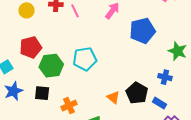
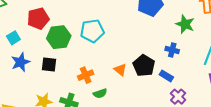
orange cross: (69, 106) -> (86, 75), moved

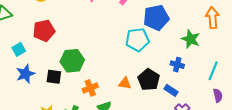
cyan pentagon: (92, 31) -> (137, 40), moved
green hexagon: (59, 37) -> (72, 61), moved
orange triangle: (120, 70) -> (125, 83), turned -32

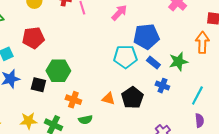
green star: (191, 39) -> (178, 62), turned 30
orange cross: (90, 88) -> (73, 100), turned 35
blue rectangle: (171, 90) -> (153, 63), moved

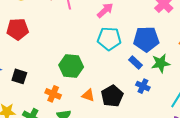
blue pentagon: (146, 37) -> (146, 39), moved
cyan pentagon: (125, 57) -> (109, 39), moved
green hexagon: (58, 71) -> (71, 66), moved

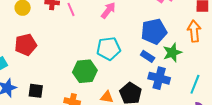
cyan pentagon: (109, 39) -> (109, 49), moved
blue cross: (143, 86) -> (159, 78), size x1.5

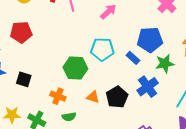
blue rectangle: (148, 56) -> (133, 58), moved
blue cross: (159, 78) -> (148, 87), turned 30

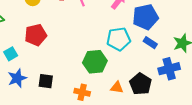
blue pentagon: (150, 40) -> (145, 17), moved
blue cross: (148, 87) -> (169, 69), turned 30

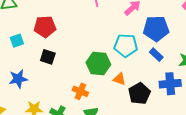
blue star: (17, 78) -> (18, 79), moved
black square: (46, 81) -> (48, 57), moved
orange triangle: (117, 87) -> (119, 79), moved

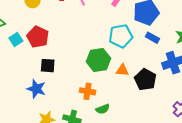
red pentagon: (45, 27) -> (38, 37), turned -30
cyan square: (17, 41) -> (16, 40), moved
blue star: (18, 79) -> (36, 89), moved, turned -30

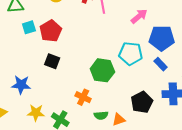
orange triangle: (122, 70) -> (119, 120), moved, turned -40
blue star: (36, 89) -> (21, 85), moved, turned -30
green semicircle: (103, 109) -> (101, 115), moved

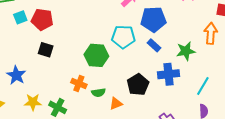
red pentagon: (51, 31) -> (42, 20), turned -30
blue star: (21, 85) -> (16, 75), turned 30
green semicircle: (101, 115) -> (98, 93), moved

